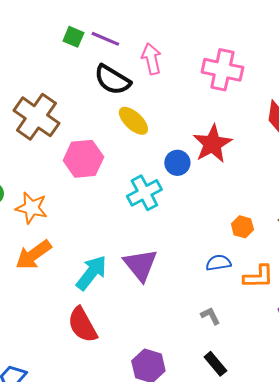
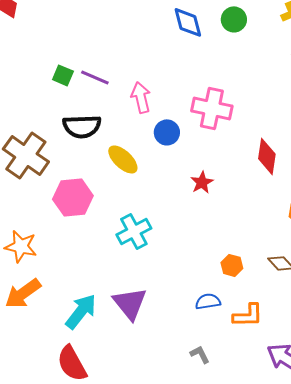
black semicircle: (112, 80) -> (82, 126), moved, turned -33
red star: (212, 144) -> (202, 182), size x0.6
blue circle: (177, 163) -> (167, 132), moved

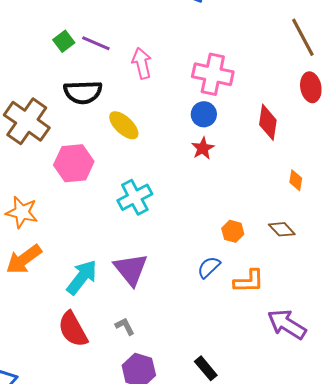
green square: (63, 75) -> (64, 41), turned 30
blue circle: (167, 132) -> (204, 114), moved
blue semicircle: (208, 301) -> (209, 267), turned -35
gray L-shape: (200, 354) -> (125, 326), moved

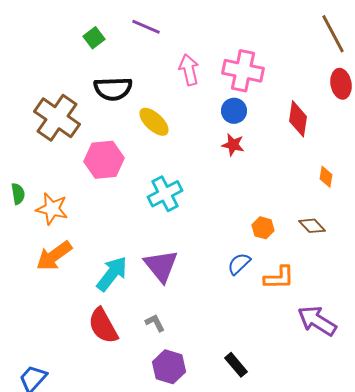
purple line: (96, 43) -> (146, 27), moved
pink arrow: (142, 63) -> (189, 70), moved
red star: (203, 148) -> (233, 145), turned -30

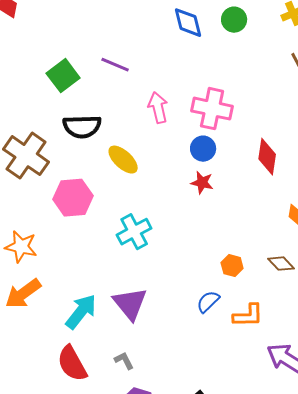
green square: (94, 38) -> (63, 76), size x1.5

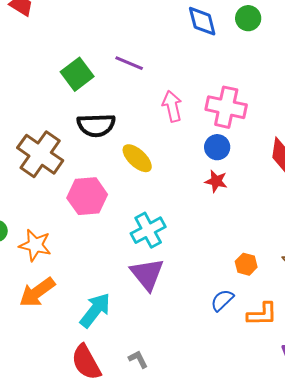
purple triangle: (130, 304) -> (147, 274), moved

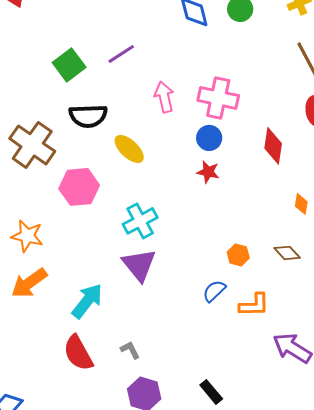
purple line: (129, 63) -> (121, 54), turned -56

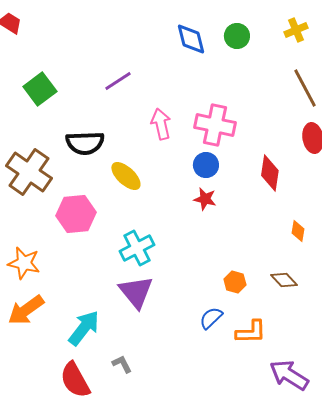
green square: (69, 65) -> (40, 89), moved
gray L-shape: (130, 350) -> (122, 364), moved

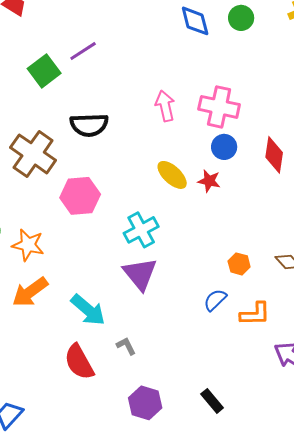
purple line: (118, 81) -> (83, 51), moved
blue circle: (206, 165) -> (224, 147), moved
yellow ellipse: (126, 176) -> (172, 175), moved
cyan arrow: (84, 328) -> (88, 310), turned 93

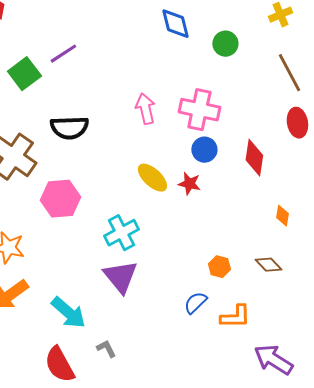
green circle: (241, 18) -> (225, 44), moved

